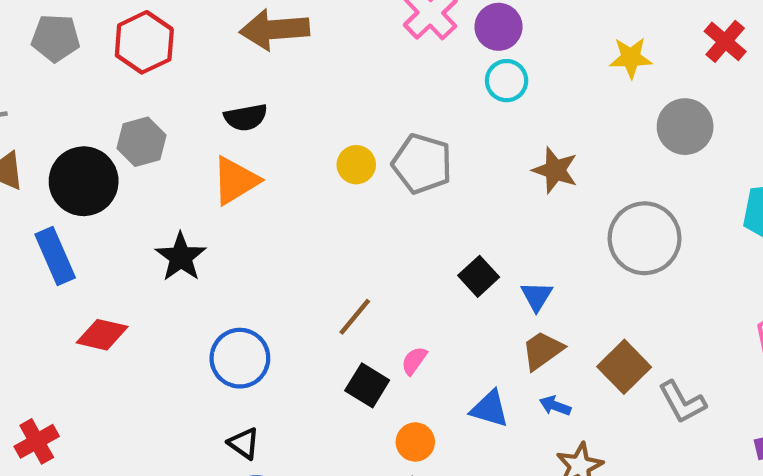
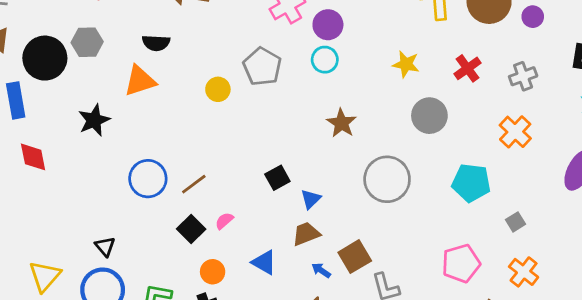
gray pentagon: (422, 164) -> (262, 67), moved
red diamond: (102, 335) -> (33, 157), turned 52
blue circle: (240, 358) -> (148, 179), moved
blue arrow: (555, 406) -> (321, 270), moved

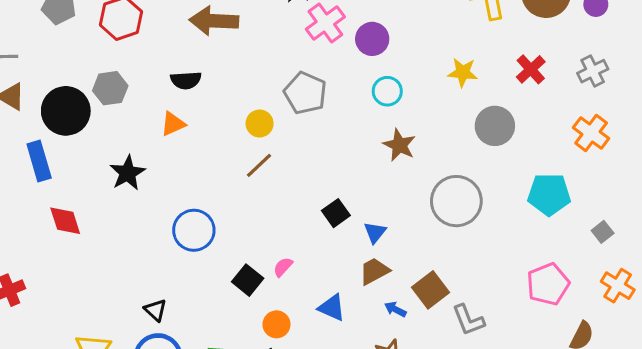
cyan circle: (325, 60) -> (387, 91), moved
orange triangle: (140, 81) -> (173, 124), size x0.7
brown line: (194, 184) -> (259, 165), moved

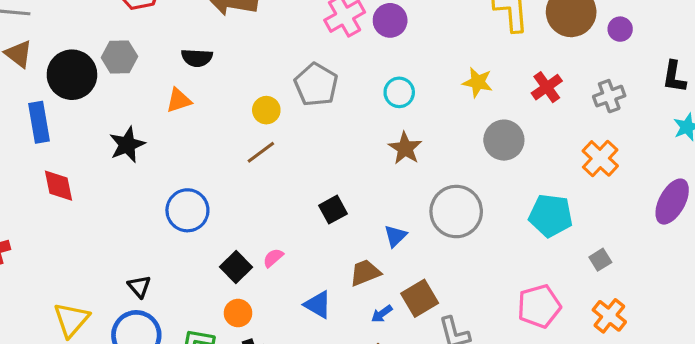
purple circle: (372, 39) -> (390, 20), moved
blue triangle: (375, 232) -> (395, 236), moved
blue arrow: (395, 309) -> (382, 314), turned -70
orange circle: (276, 324) -> (238, 313), moved

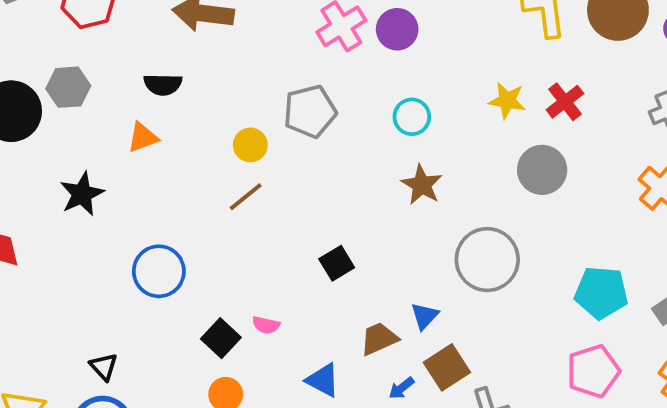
gray pentagon: (316, 85) -> (310, 111), turned 30
red cross: (547, 87) -> (565, 102), moved
cyan pentagon: (551, 216) -> (601, 293), moved
blue triangle: (395, 236) -> (425, 316), moved
pink semicircle: (273, 258) -> (266, 325), turned -125

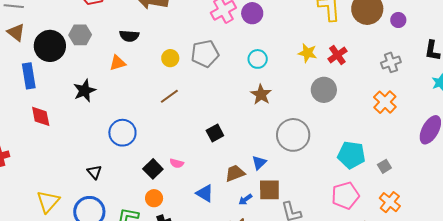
yellow circle: (250, 145) -> (170, 58), moved
black triangle: (104, 367) -> (94, 172), moved
brown square: (447, 367) -> (269, 190), turned 30

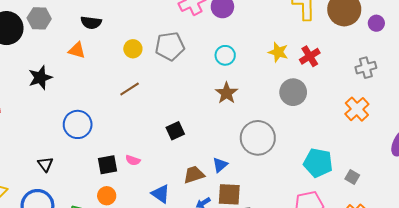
orange triangle: (118, 63) -> (77, 50), turned 30
gray square: (384, 166) -> (352, 177), turned -32
black square: (153, 169) -> (107, 165), turned 30

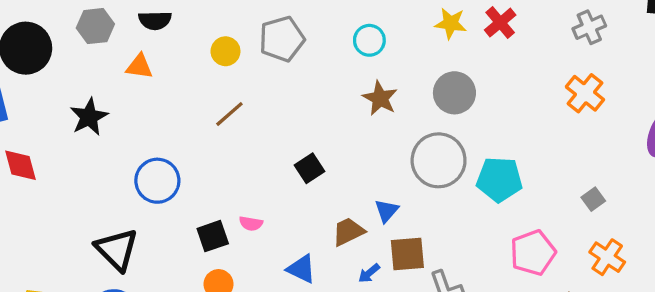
gray hexagon: (39, 18) -> (95, 26), moved
gray circle: (293, 92) -> (454, 93), moved
cyan pentagon: (318, 163) -> (499, 179), moved
black triangle: (45, 164) -> (117, 249), size x1.8
gray square: (352, 177) -> (593, 199), turned 32

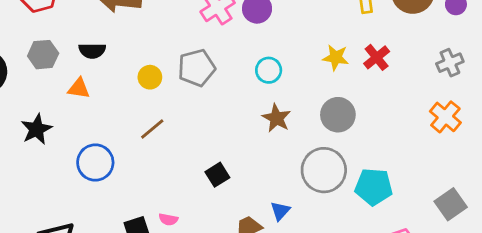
blue circle: (157, 181) -> (95, 163), moved
gray square: (593, 199) -> (451, 204), size x1.6

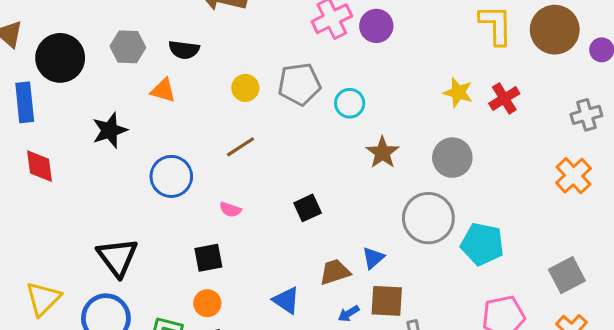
cyan circle: (269, 70) -> (350, 103), moved
pink semicircle: (168, 219) -> (230, 210), moved

